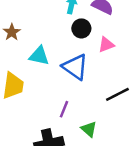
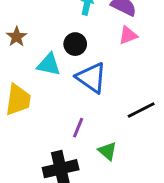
black circle: (81, 28) -> (75, 44), moved
pink triangle: (106, 45) -> (128, 35), moved

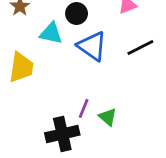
black line: (141, 110) -> (140, 48), moved
purple line: (78, 128) -> (84, 108), moved

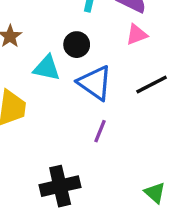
purple line: (84, 108) -> (100, 131), moved
green triangle: (108, 117) -> (155, 193), moved

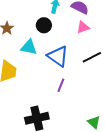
black circle: (77, 45) -> (44, 25), moved

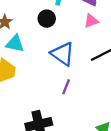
cyan triangle: (29, 47) -> (15, 44), moved

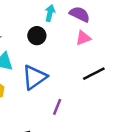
blue triangle: (63, 54) -> (34, 77), moved, turned 50

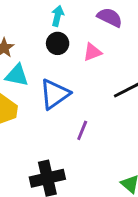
cyan arrow: (50, 13) -> (58, 16), moved
pink triangle: (83, 38) -> (92, 52), moved

